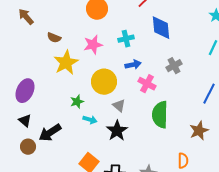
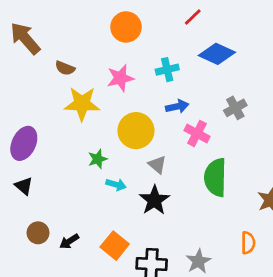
brown arrow: (26, 17) -> (25, 38), size x1.4
blue diamond: (161, 28) -> (217, 54), turned -60
yellow star: (66, 63) -> (82, 104), turned 30
black arrow: (50, 133) -> (69, 241), moved, size x0.6
brown circle: (28, 147) -> (38, 233), moved

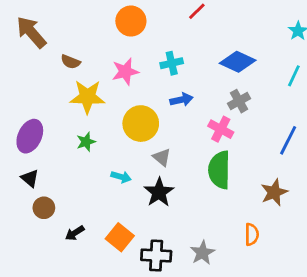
blue diamond: (217, 54) -> (238, 62), moved
pink cross: (197, 133) -> (221, 129), moved
green star: (98, 159) -> (86, 142), moved
brown circle: (38, 233) -> (44, 208), moved

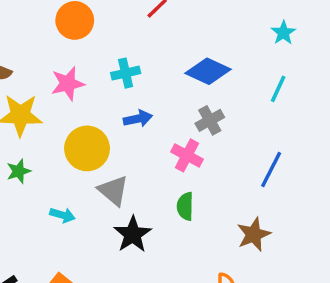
gray triangle: (162, 157) -> (113, 191), size x1.4
green semicircle: (219, 170) -> (185, 206), size x0.6
black star: (159, 192) -> (133, 234), moved

